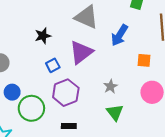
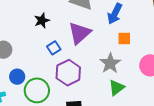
orange square: (144, 60) -> (124, 38), moved
gray star: (110, 87) -> (110, 63), size x1.5
green triangle: (115, 112) -> (117, 88), turned 36

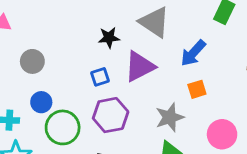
black star: (42, 21) -> (109, 38), moved
orange square: (124, 38) -> (197, 89), turned -32

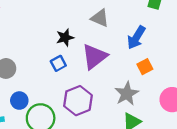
gray triangle: (154, 22) -> (100, 18), size x0.7
blue square: (100, 77) -> (58, 63), moved

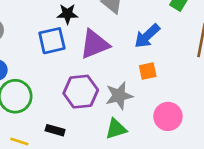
blue square: (58, 63) -> (52, 41), size x1.5
purple hexagon: (78, 101) -> (81, 92), moved

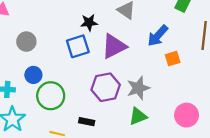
orange square: (148, 71) -> (173, 59), moved
pink circle: (168, 116) -> (187, 115), moved

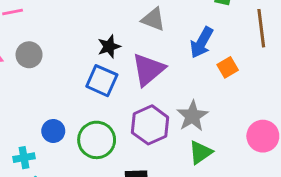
gray circle: (26, 42) -> (29, 55), moved
blue square: (78, 46) -> (102, 81), turned -35
green circle: (51, 96) -> (97, 140), moved

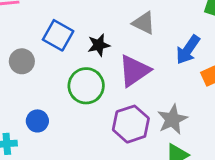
gray circle: (29, 55) -> (22, 61), moved
blue square: (102, 81) -> (58, 35), moved
green circle: (97, 140) -> (86, 86), moved

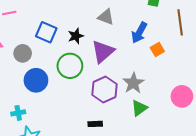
blue circle: (37, 121) -> (36, 80), moved, size x1.5

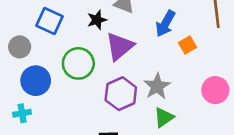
black star: (76, 36) -> (97, 20), moved
pink circle: (182, 96) -> (215, 90), moved
cyan cross: (18, 113) -> (22, 113), moved

